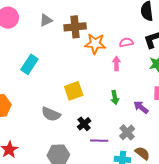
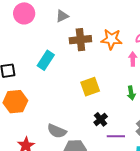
brown cross: (75, 27) -> (80, 40), moved
gray semicircle: (51, 114) -> (57, 131), moved

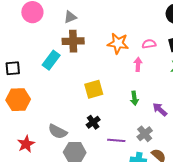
brown cross: (80, 40) -> (73, 41), moved
black cross: (101, 119) -> (93, 122), moved

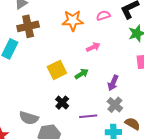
pink arrow: (138, 64) -> (93, 47), moved, turned 72
green arrow: (134, 98) -> (82, 74), moved, turned -104
purple arrow: (160, 109) -> (113, 83), moved, turned -98

